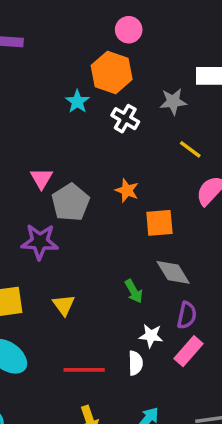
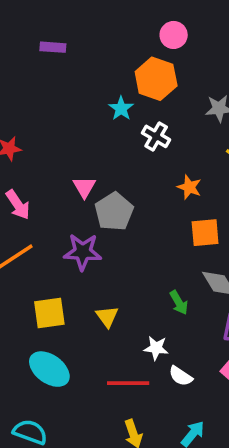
white cross: (125, 119) -> (156, 136), moved
orange star: (127, 190) -> (189, 187), moved
white star: (151, 336) -> (156, 348), moved
white semicircle: (135, 363) -> (181, 376), turned 125

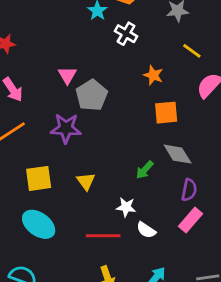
green arrow: (179, 303) -> (145, 170), turned 72

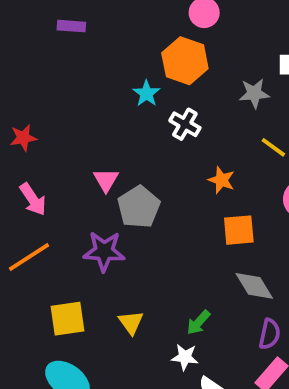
green arrow: (145, 170) -> (198, 322), moved

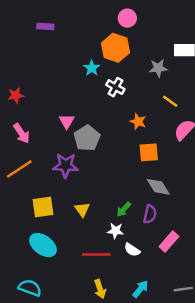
purple semicircle: (270, 334) -> (150, 214), moved

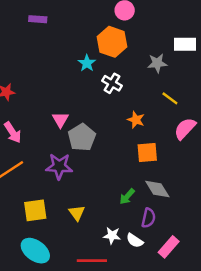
green arrow: (124, 209) -> (127, 197), moved
white semicircle: (132, 250) -> (135, 241), moved

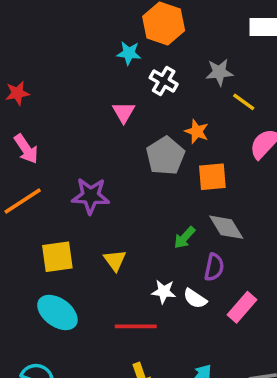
cyan star: (87, 63) -> (129, 53), turned -30
gray star: (157, 63) -> (219, 72), moved
pink triangle: (60, 120) -> (124, 112), moved
gray pentagon: (82, 137) -> (165, 156), moved

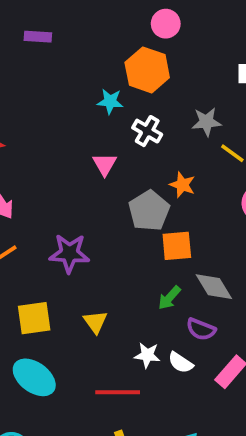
orange square: (212, 177) -> (177, 246), moved
purple semicircle: (214, 267) -> (201, 329), turned 100

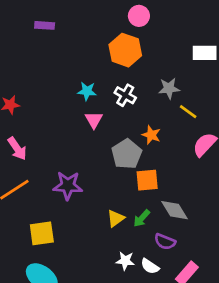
cyan star: (110, 101) -> (87, 91), moved
yellow triangle: (95, 322) -> (116, 218), moved, turned 30

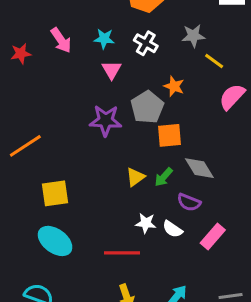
pink arrow: (17, 149) -> (61, 40), moved
purple star: (68, 186) -> (106, 121), moved

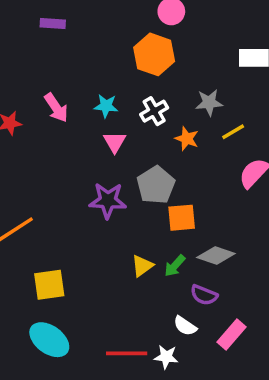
white cross: (146, 43) -> (154, 111), turned 30
yellow line: (214, 61) -> (233, 132), turned -66
orange star: (174, 86) -> (187, 139), moved
gray diamond: (199, 168) -> (216, 255), turned -40
white star: (146, 223) -> (166, 357), moved

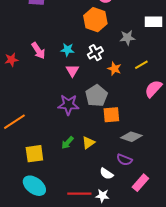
gray star: (209, 103) -> (127, 38), moved
green arrow: (175, 266) -> (67, 143), moved
white semicircle: (185, 326) -> (106, 174), moved

